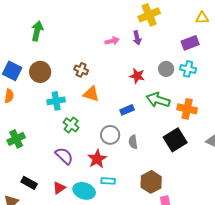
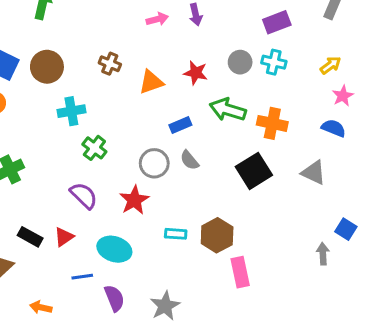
orange triangle: (91, 94) -> (151, 82), moved, turned -36
gray semicircle: (133, 142) -> (189, 160), moved, turned -32
cyan rectangle: (108, 181) -> (176, 234), moved
red triangle: (59, 188) -> (64, 237), moved

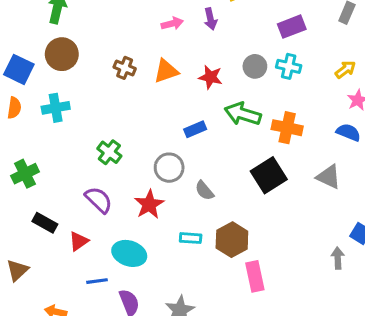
brown circle: (47, 67) -> (62, 54), moved
orange triangle: (151, 82) -> (166, 71), moved
cyan cross: (71, 111) -> (56, 108), moved
gray semicircle: (189, 160) -> (204, 191), moved
black rectangle: (30, 237) -> (45, 223), moved

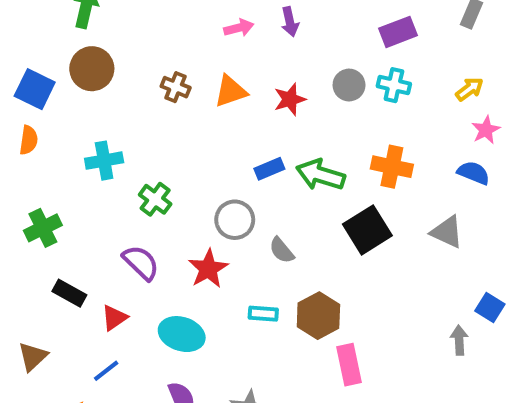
red star: (210, 77) -> (290, 99), turned -30
cyan cross: (56, 108) -> (104, 161), moved
green arrow: (243, 114) -> (320, 175), moved
blue line: (97, 281) -> (106, 371), moved, turned -30

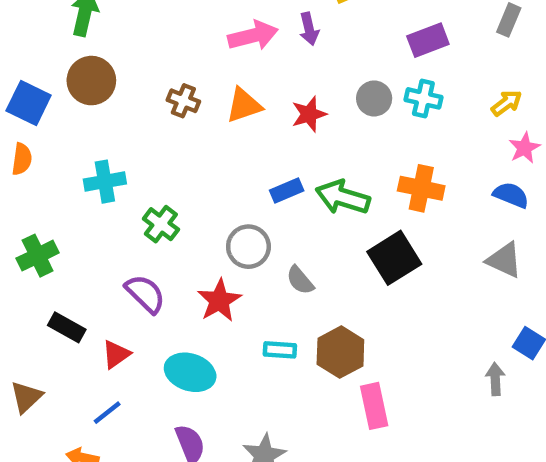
pink arrow: (239, 28) -> (253, 36), size x1.5
gray triangle: (447, 232) -> (504, 260), moved

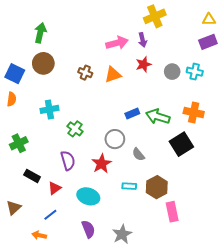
purple rectangle: (428, 40) -> (208, 42), moved
red star: (309, 114) -> (144, 64), moved
purple semicircle: (145, 294) -> (68, 161), turned 30

